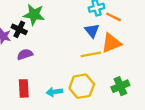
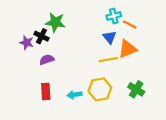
green cross: (120, 86) -> (136, 89), turned -35

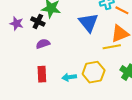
blue triangle: (110, 37) -> (88, 23), moved, size x1.5
purple star: (27, 43) -> (17, 24), moved
yellow line: (108, 60) -> (112, 47), moved

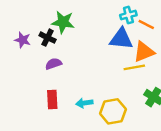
blue triangle: (88, 23) -> (121, 39), moved, turned -45
yellow hexagon: (94, 72) -> (113, 111), moved

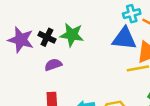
green star: (63, 22) -> (72, 35), moved
purple star: (23, 40) -> (21, 40), size x1.5

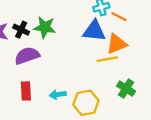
purple semicircle: (53, 65) -> (27, 56), size x1.5

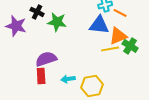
black cross: (21, 30) -> (37, 12), moved
purple semicircle: (27, 56) -> (46, 59), moved
green cross: (126, 89) -> (130, 46), moved

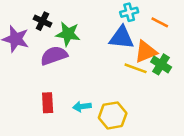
orange line: (120, 13) -> (160, 22), moved
yellow line: (110, 49) -> (136, 68), turned 30
purple semicircle: (46, 59) -> (54, 56), moved

